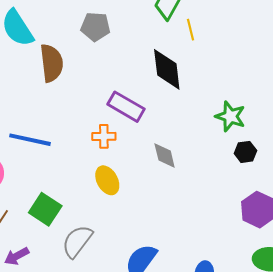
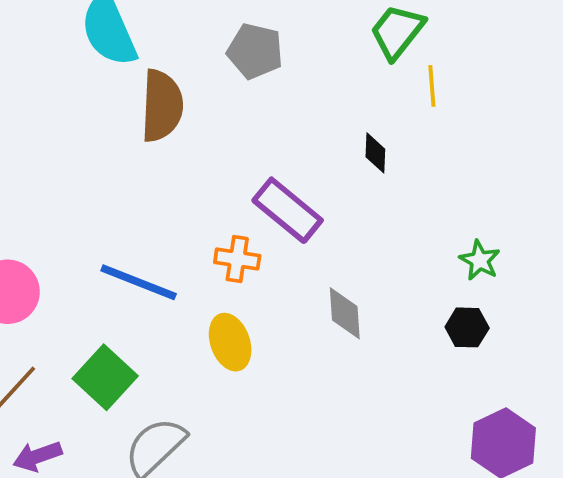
black diamond: (167, 69) -> (375, 153), size x0.5
green star: (230, 116) -> (480, 260), size x0.7
blue line: (30, 140) -> (139, 282), moved
black hexagon: (245, 152) -> (467, 327), moved

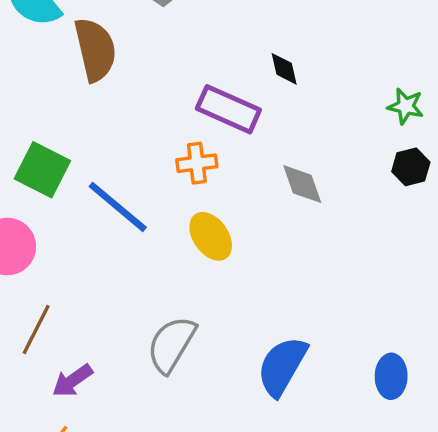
black diamond: (375, 153) -> (284, 69), moved
blue line: (139, 282) -> (118, 207), turned 34
green square: (105, 377) -> (42, 170), moved

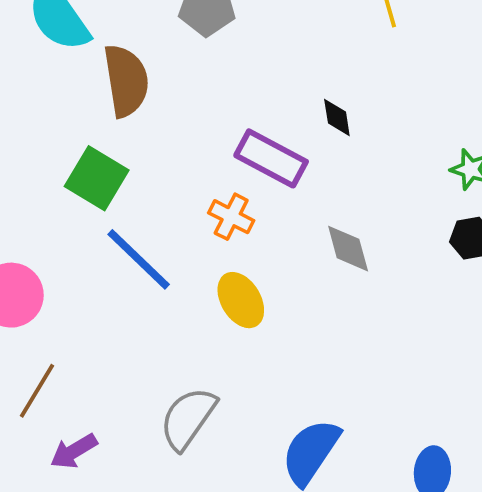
orange cross: (197, 163) -> (231, 217), turned 30
green square: (42, 170) -> (97, 178), moved

